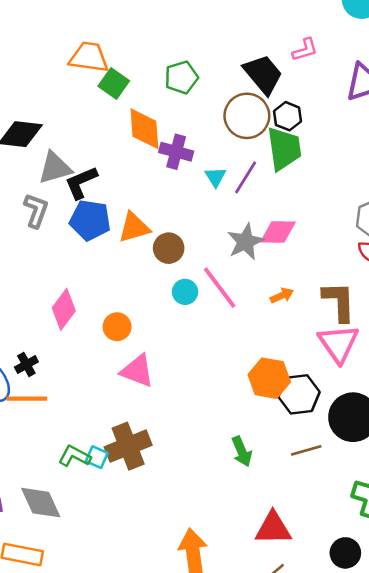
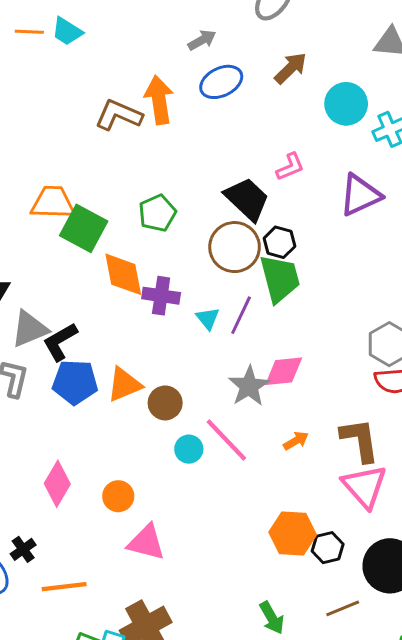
green square: (114, 83) -> (84, 228), size x1.4
black hexagon: (299, 394) -> (328, 548), size x0.7
orange line: (27, 399) -> (64, 587), moved

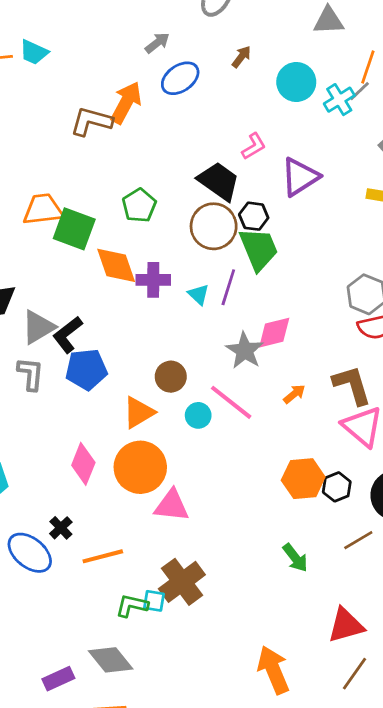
brown arrow: (291, 68) -> (241, 57), size x0.7
orange arrow: (159, 100) -> (126, 103), turned 45
purple triangle: (360, 195) -> (300, 177), moved
orange triangle: (124, 385) -> (139, 412), moved
orange circle: (118, 496) -> (140, 467), size x1.8

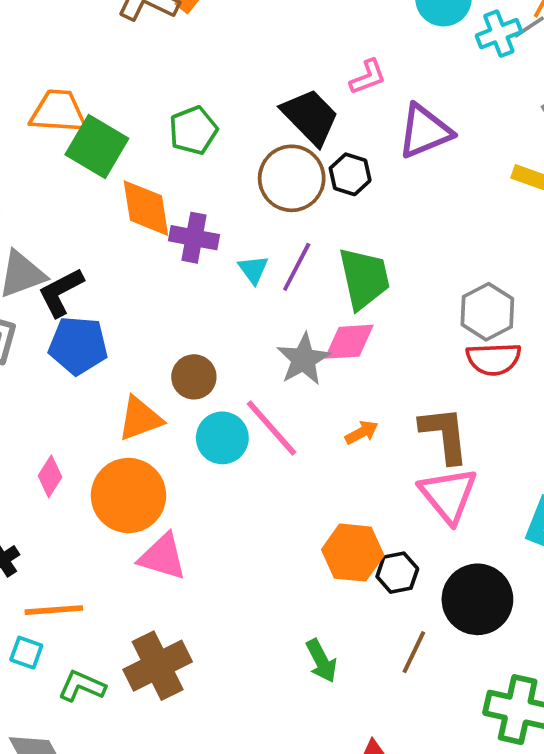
green trapezoid: (259, 249) -> (364, 278), moved
cyan circle: (198, 415) -> (222, 438), size x1.4
pink diamond: (83, 464) -> (50, 476), size x0.7
brown line: (358, 540) -> (414, 652), turned -44
cyan square: (154, 601) -> (26, 653), moved

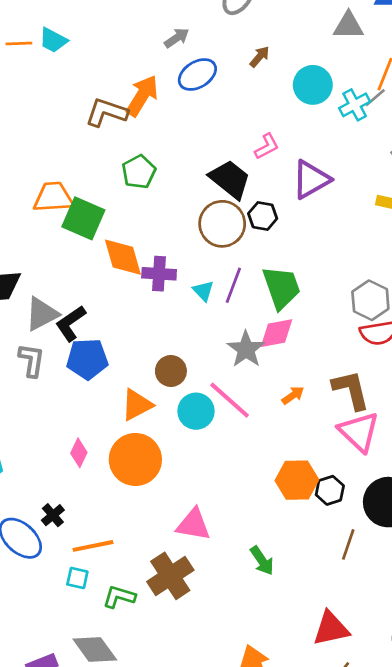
green pentagon: (193, 130) -> (139, 172), moved
pink triangle: (163, 557) -> (193, 525), moved
green arrow: (321, 661) -> (262, 561), moved

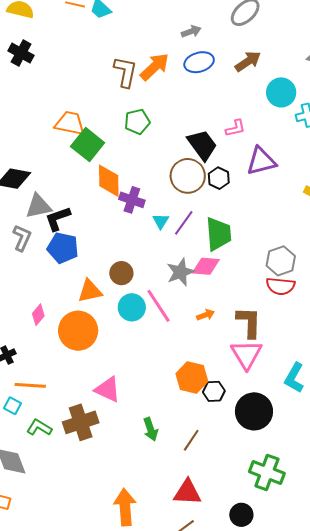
brown arrow: (260, 57) -> (248, 61), size x1.5
brown L-shape: (107, 112) -> (125, 72), turned 68
brown line: (348, 544) -> (191, 440), moved

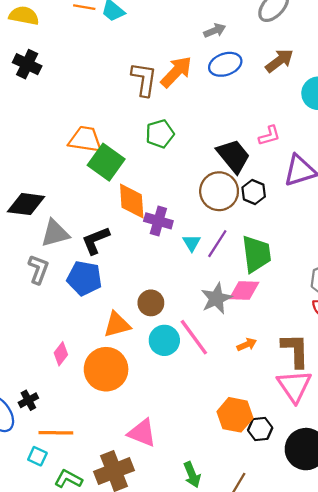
black L-shape: (58, 219) -> (96, 240), moved

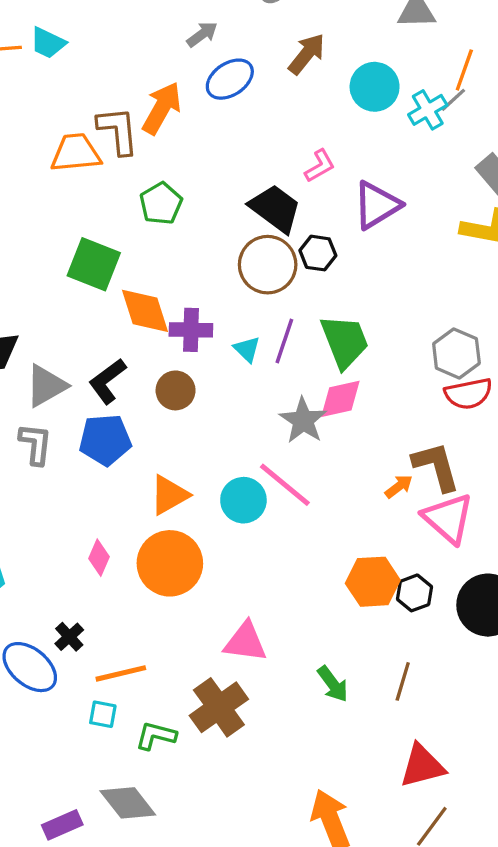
orange trapezoid: (85, 139) -> (76, 153), moved
brown circle: (151, 303) -> (176, 390), moved
orange arrow: (247, 345) -> (399, 486), moved

